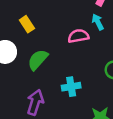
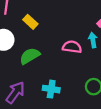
yellow rectangle: (27, 24) -> (30, 22), turned -32

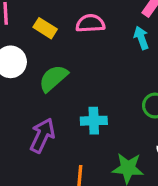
pink semicircle: (72, 47) -> (90, 23), moved

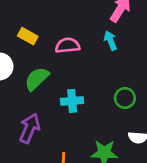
pink semicircle: (90, 23) -> (68, 45), moved
cyan cross: (94, 121) -> (72, 101), moved

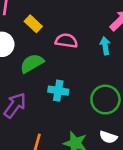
green circle: (125, 98) -> (105, 100), size x1.5

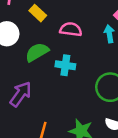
cyan cross: (58, 91) -> (65, 65), moved

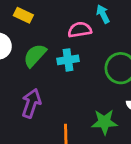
pink semicircle: (71, 29) -> (80, 30), moved

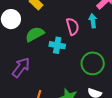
pink semicircle: (80, 30) -> (73, 27), turned 66

